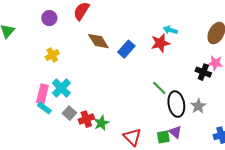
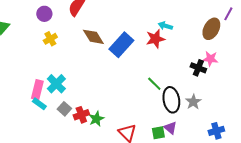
blue rectangle: (126, 49) -> (121, 45), size x1.4
yellow cross: (52, 55) -> (50, 39), moved

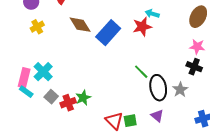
black cross: (198, 68) -> (194, 67), moved
green star: (96, 119) -> (83, 98), moved
green square: (158, 133) -> (130, 121), moved

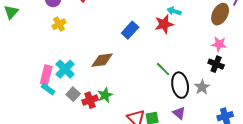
brown diamond: (80, 25) -> (102, 60), moved, turned -65
blue rectangle: (108, 33) -> (130, 30), size x0.7

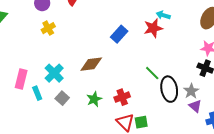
pink rectangle: (46, 75) -> (21, 79), moved
cyan rectangle: (48, 89) -> (37, 93), turned 32
red cross: (90, 100) -> (122, 97), moved
purple triangle: (179, 113) -> (195, 106), moved

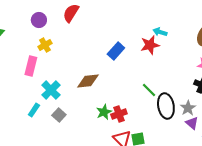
pink rectangle: (21, 79) -> (31, 66), moved
cyan rectangle: (37, 93) -> (34, 110), turned 56
green star: (94, 99) -> (104, 112), moved

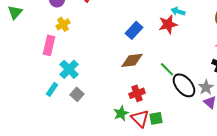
brown diamond: (88, 81) -> (132, 60), moved
black ellipse: (166, 106) -> (184, 85), turned -30
green star: (104, 112) -> (121, 113), moved

